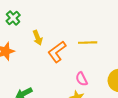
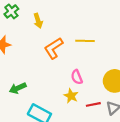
yellow arrow: (38, 38) -> (38, 21), moved

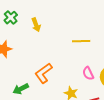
orange L-shape: (54, 48) -> (44, 73), moved
pink semicircle: (77, 77) -> (88, 73), moved

